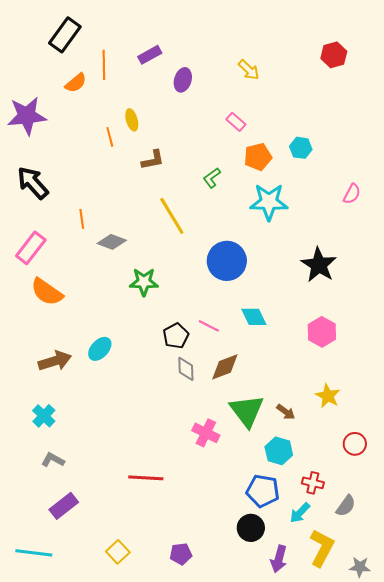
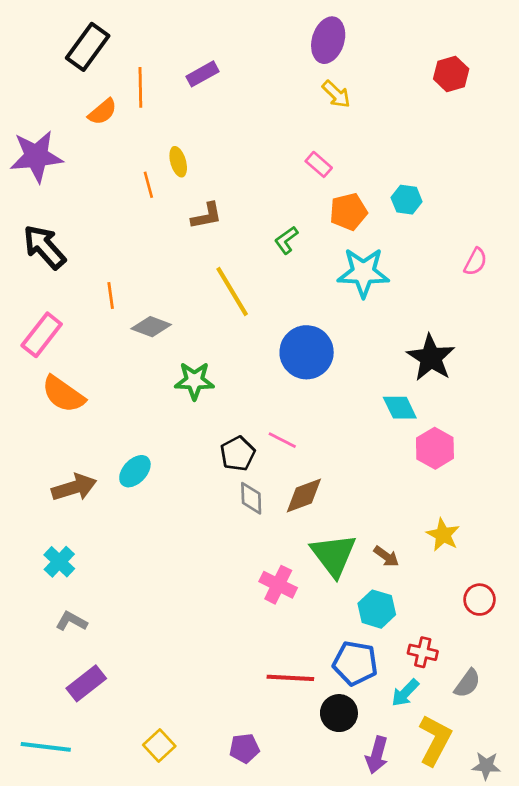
purple ellipse: (183, 80) -> (328, 40), moved, size x1.4
cyan diamond: (254, 317) -> (400, 408), moved
red line: (146, 478) -> (290, 678), moved

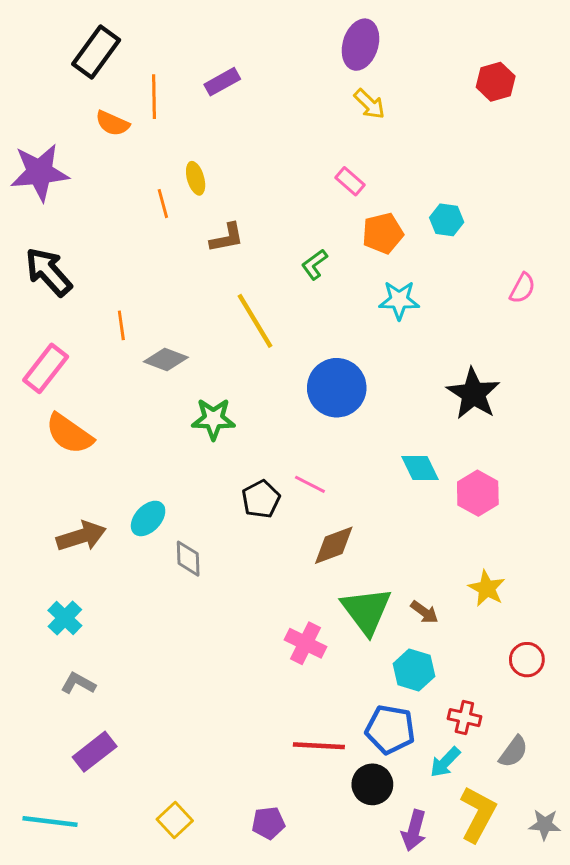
orange semicircle: (102, 112) -> (112, 123), turned 64
cyan star: (363, 273) -> (399, 300), size x0.7
cyan diamond: (400, 408) -> (420, 468), moved
gray diamond: (251, 498) -> (188, 559), moved
gray star: (486, 766) -> (545, 825), moved

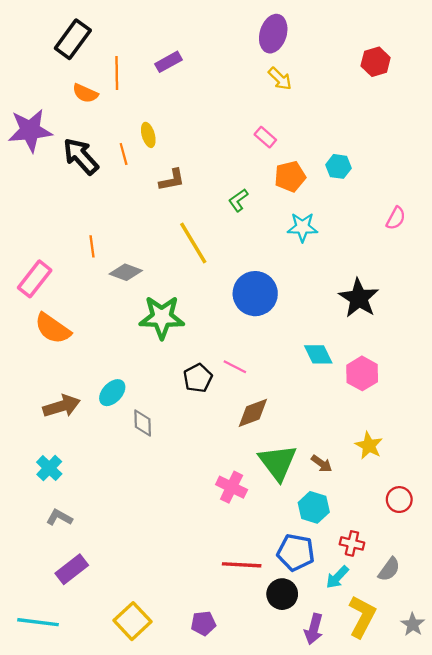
black arrow: (49, 272) -> (81, 156), moved
green star: (213, 419) -> (162, 317), size x1.4
yellow square: (175, 820) -> (133, 621), size x1.4
gray star: (545, 825) -> (413, 624), turned 30

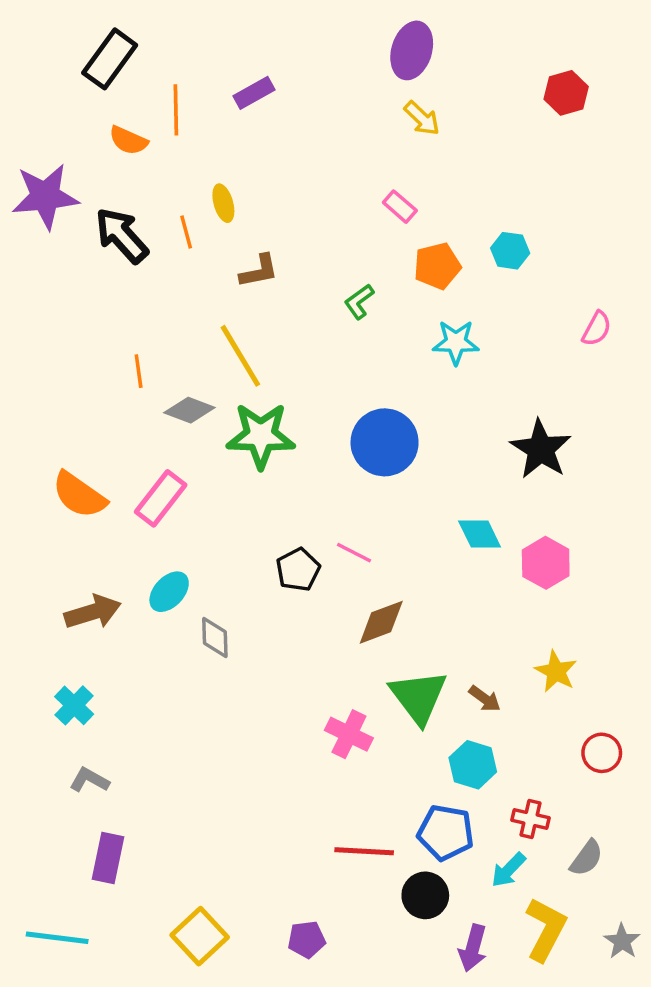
yellow line: (193, 243) -> (240, 356), moved
pink rectangle: (35, 279) -> (161, 498), moved
green star: (162, 317) -> (261, 436), moved
purple rectangle: (72, 569) -> (108, 858), turned -40

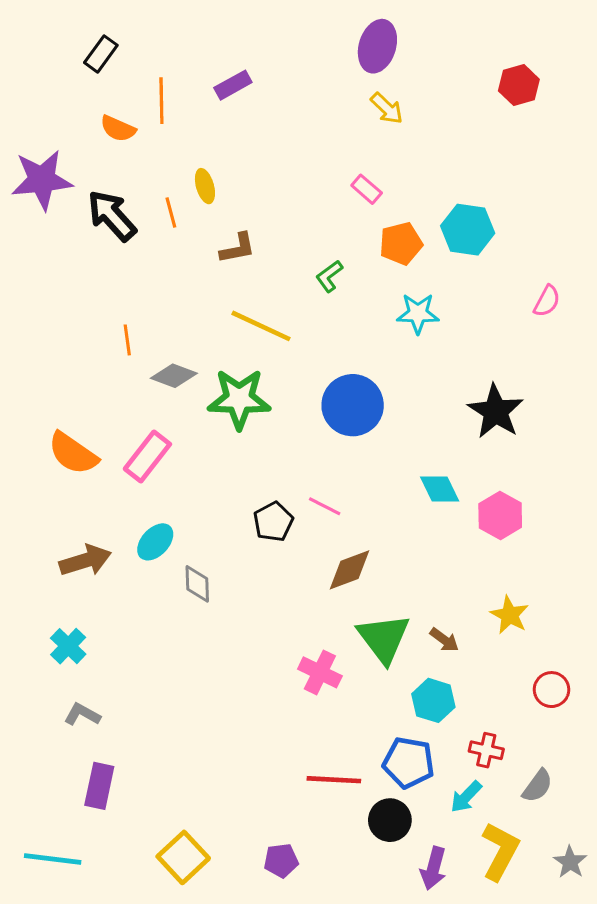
black rectangle: (110, 59) -> (101, 54), size x0.7
cyan hexagon: (510, 251) -> (468, 230), size x1.5
yellow line: (240, 356) -> (261, 326), moved, turned -34

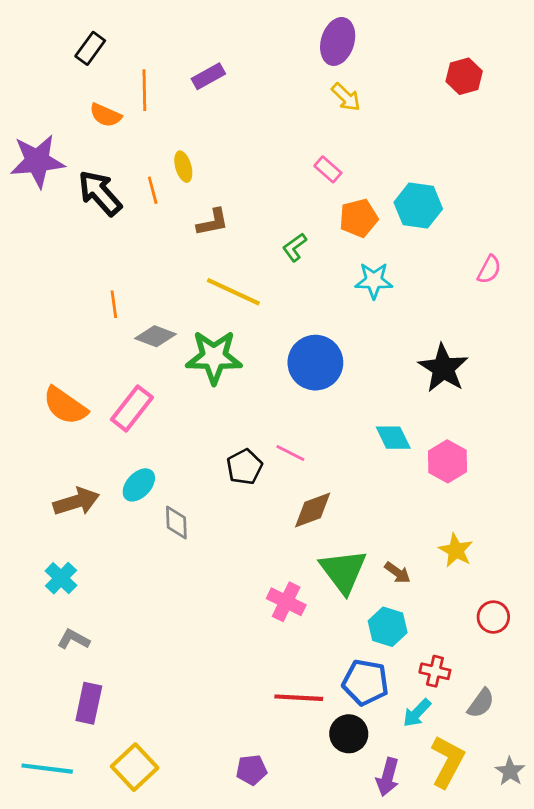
yellow square: (183, 857) -> (135, 767), moved

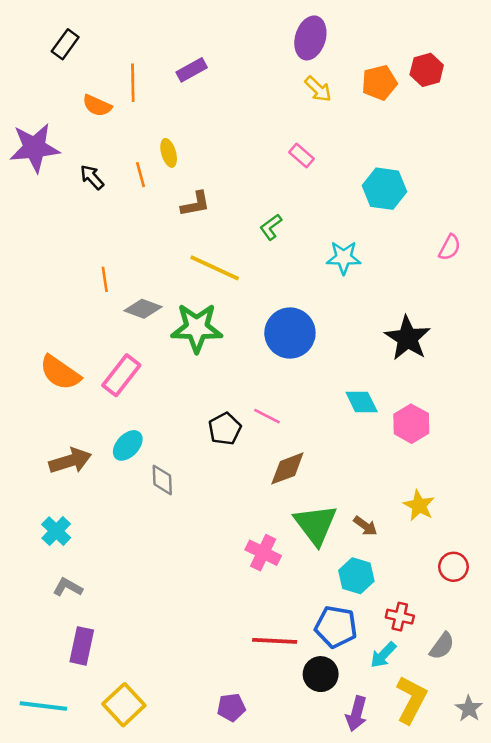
black rectangle: (90, 48) -> (65, 44), moved
black arrow: (100, 193) -> (92, 177), size x0.6
orange pentagon: (358, 218) -> (379, 83), moved

